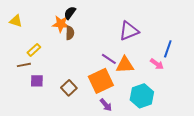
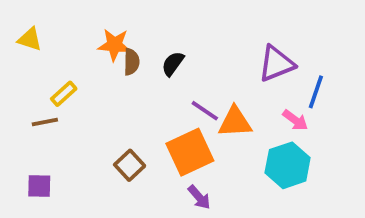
black semicircle: (70, 13) -> (173, 64), moved
purple triangle: (129, 31) -> (276, 64), moved
purple square: (37, 81) -> (39, 186), moved
cyan hexagon: (142, 96) -> (288, 165), moved

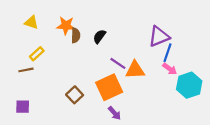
yellow triangle: (30, 39) -> (31, 22), moved
blue line: (316, 92) -> (168, 53), moved
cyan hexagon: (288, 165) -> (189, 85), moved

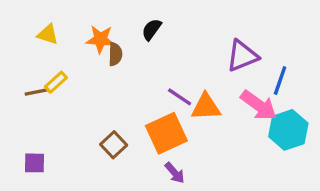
black semicircle: (99, 36) -> (152, 29), moved
blue line: (168, 53) -> (280, 81), moved
pink arrow: (170, 69) -> (259, 105), size x1.6
brown line: (26, 70) -> (36, 92), moved

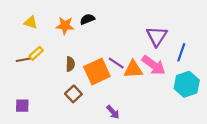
black semicircle: (152, 29) -> (87, 19), moved, turned 32
brown semicircle: (115, 54) -> (70, 64), moved
purple triangle: (242, 56) -> (157, 36), turned -35
pink arrow: (259, 105) -> (154, 65), moved
orange square: (166, 133) -> (97, 72), moved

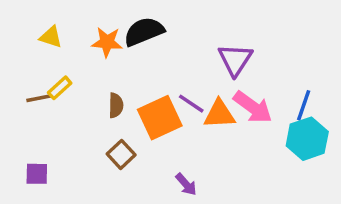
black semicircle: (87, 19) -> (144, 32), size x1.6
purple triangle: (157, 36) -> (235, 60), moved
blue line: (181, 52) -> (304, 105), moved

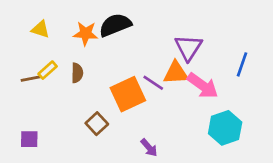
brown semicircle: (116, 105) -> (77, 73), moved
blue line: (304, 105) -> (242, 64), moved
orange triangle: (219, 114) -> (176, 73), moved
cyan hexagon: (307, 139) -> (225, 128), moved

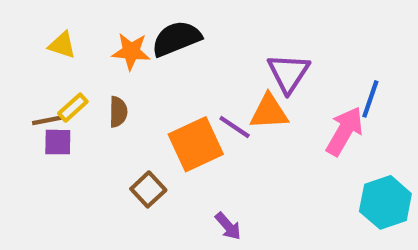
pink arrow: (203, 86) -> (344, 131), moved, turned -96
cyan hexagon: (225, 128) -> (385, 202), moved
purple square: (29, 139) -> (58, 142), moved

